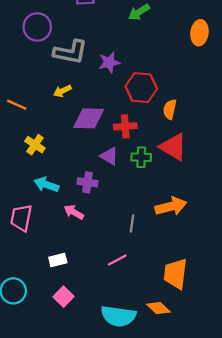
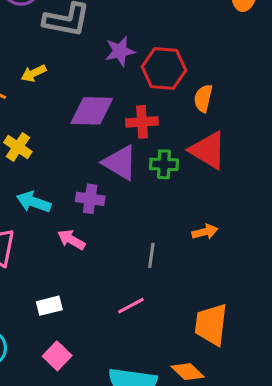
purple star: (109, 62) -> (120, 51), moved
yellow arrow: (62, 91) -> (34, 73), moved
purple triangle: (109, 156) -> (120, 163), size x1.4
orange arrow: (171, 206) -> (205, 232), size x0.6

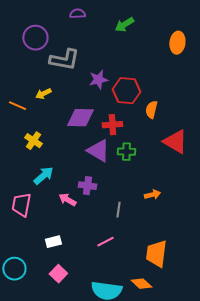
red triangle: (208, 150) -> (175, 142), moved
purple cross: (90, 199) -> (87, 186), moved
cyan arrow: (34, 202) -> (43, 176), turned 120

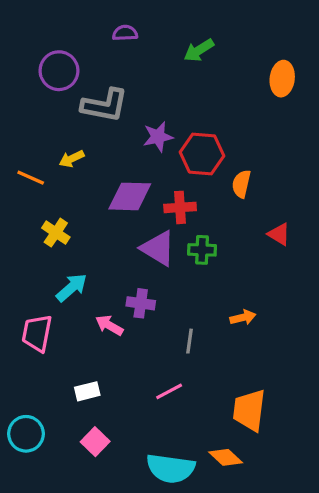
red triangle: (175, 142) -> (279, 234), size x0.6

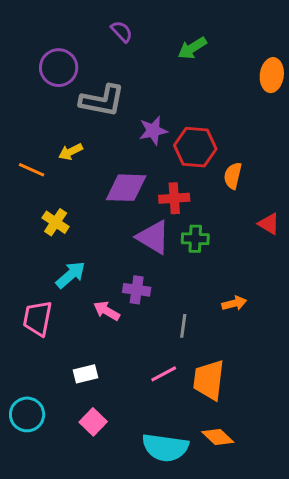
purple semicircle: (125, 33) -> (122, 32), turned 50
orange trapezoid: (249, 410) -> (209, 380), moved

